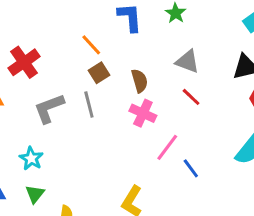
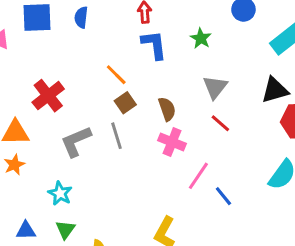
gray triangle: (187, 62) -> (215, 87), turned 50

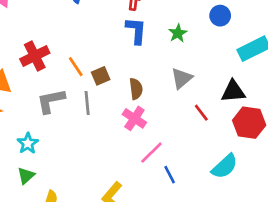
orange line: (116, 75) -> (76, 67), moved
red line: (220, 123) -> (201, 113), moved

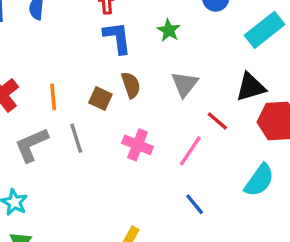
orange line: (76, 67) -> (53, 97), turned 40
brown square: (101, 76) -> (100, 98), moved, turned -30
brown semicircle: (136, 89) -> (131, 85), moved
pink line: (151, 153) -> (190, 151), moved

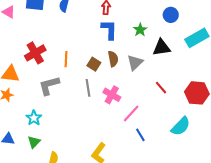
gray triangle: (185, 84) -> (135, 63), moved
black triangle: (251, 87) -> (162, 48), moved
gray line: (76, 138) -> (88, 88), moved
pink line: (190, 151) -> (131, 113), moved

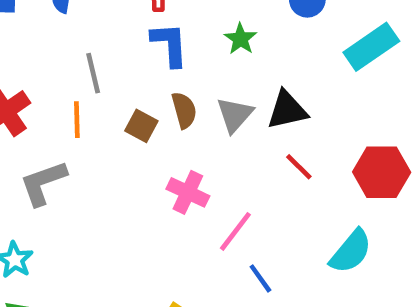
black triangle: (162, 48) -> (287, 110), moved
gray line: (88, 88) -> (93, 73), moved

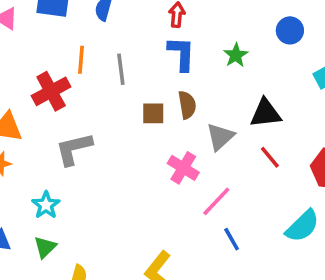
gray triangle: (235, 115) -> (220, 137), moved
orange line: (77, 120) -> (81, 60), moved
brown square: (141, 126) -> (153, 113), turned -35

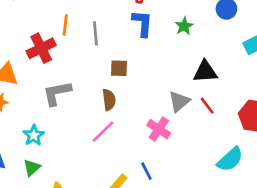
brown semicircle: (187, 105) -> (109, 100), moved
gray triangle: (220, 137) -> (179, 101), moved
pink cross: (183, 168) -> (159, 129), moved
pink line: (216, 201) -> (103, 132), moved
blue line: (232, 239) -> (146, 171), moved

